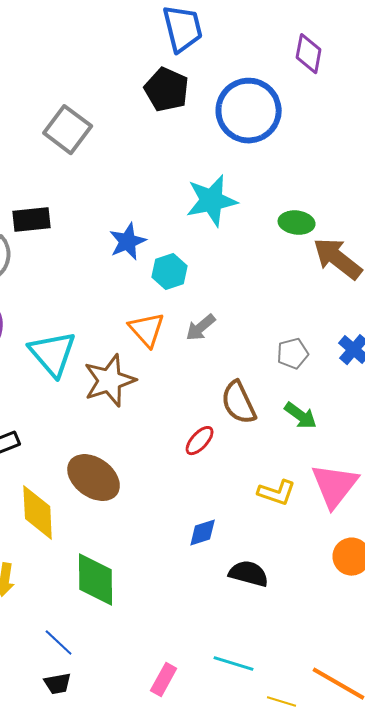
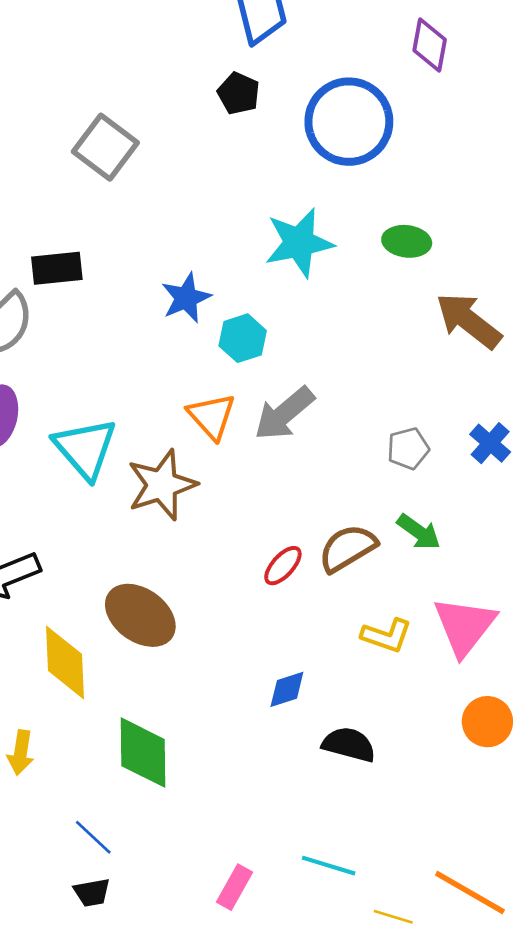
black pentagon: (167, 90) -> (239, 93), size x0.7
green ellipse: (297, 223) -> (407, 241), moved
gray arrow: (201, 328) -> (284, 414), size x1.5
brown semicircle: (239, 403) -> (348, 548), moved, turned 84

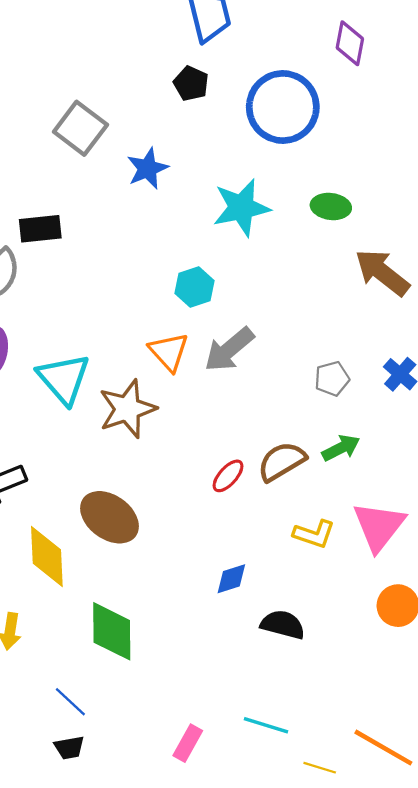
blue star: (186, 298) -> (148, 168), moved
green arrow: (419, 532) -> (341, 448), turned -63

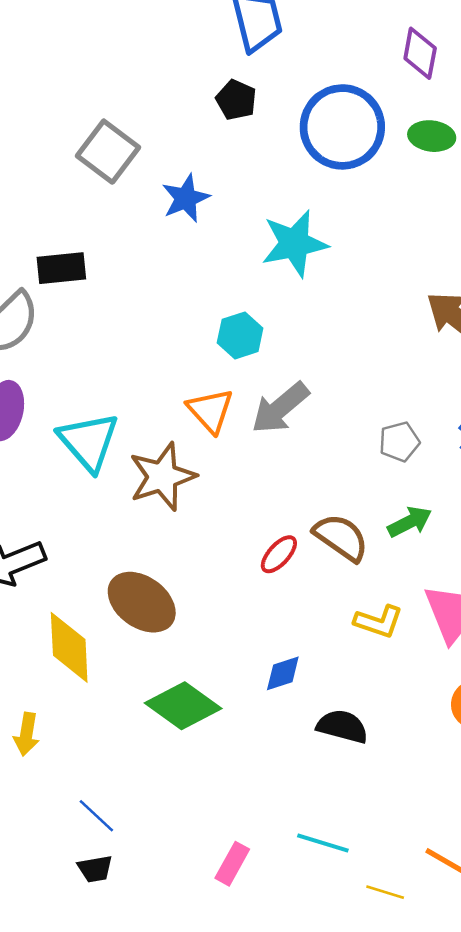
green ellipse: (331, 206) -> (432, 136), moved
brown semicircle: (282, 461) -> (341, 537), turned 66
green diamond: (112, 631) -> (183, 706), moved, turned -54

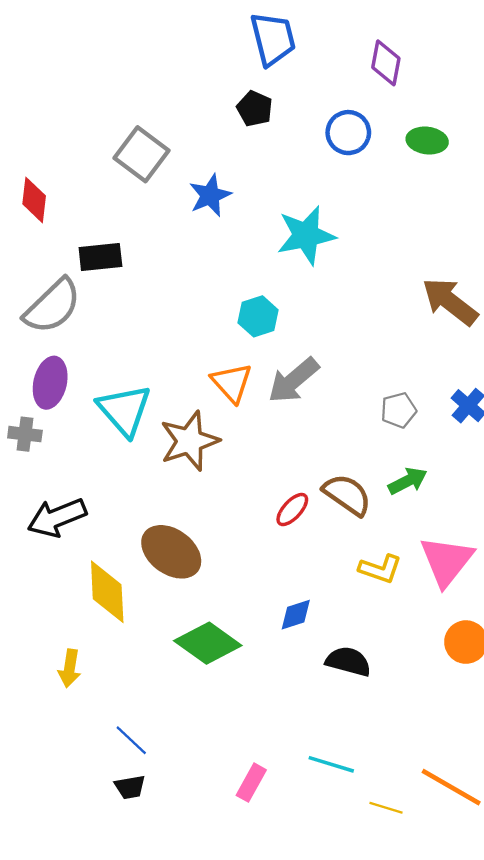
purple diamond: (420, 53) -> (386, 63), moved
blue circle: (342, 127) -> (348, 133), size x0.6

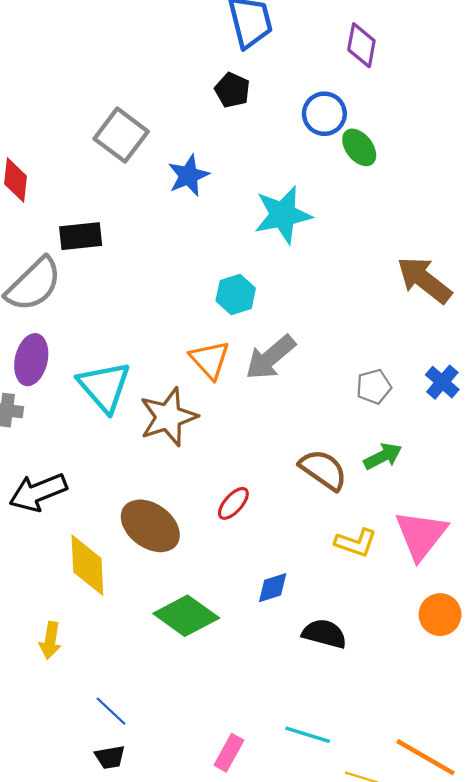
green ellipse: (427, 141) -> (359, 147), moved, turned 45
red ellipse: (292, 510) -> (233, 503), moved

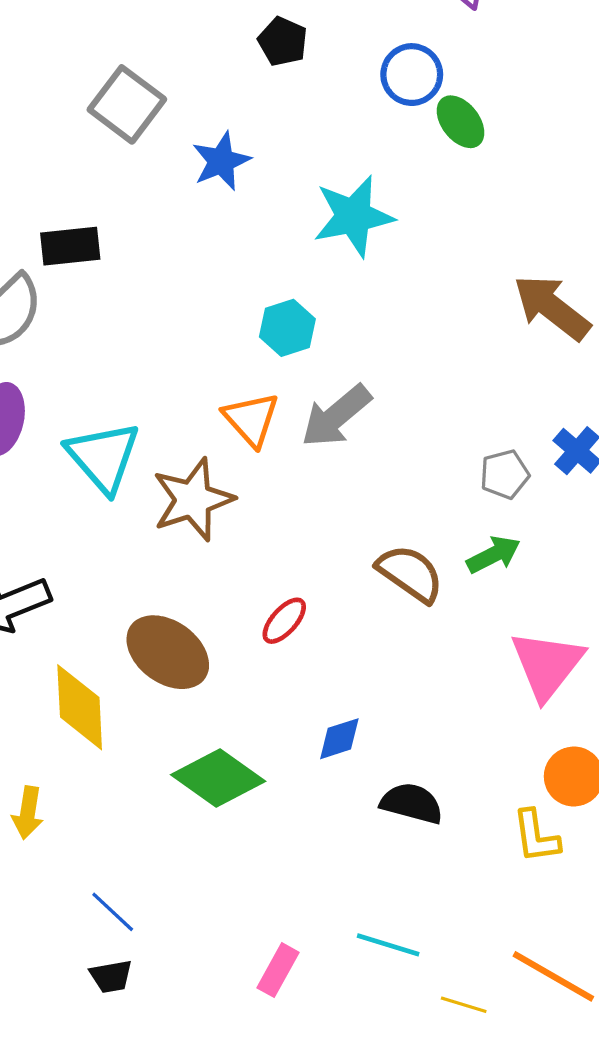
gray pentagon: (374, 387) -> (505, 474), moved
yellow L-shape: (356, 543) -> (536, 836), moved, turned 63

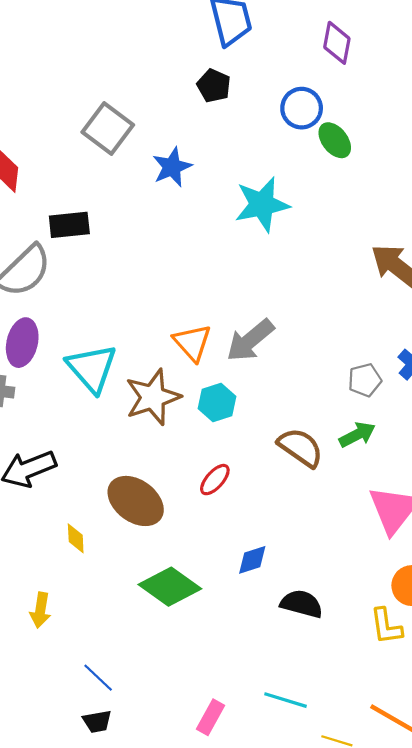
cyan hexagon: (287, 328) -> (217, 403), moved
yellow diamond: (80, 707) -> (76, 538), size x0.5

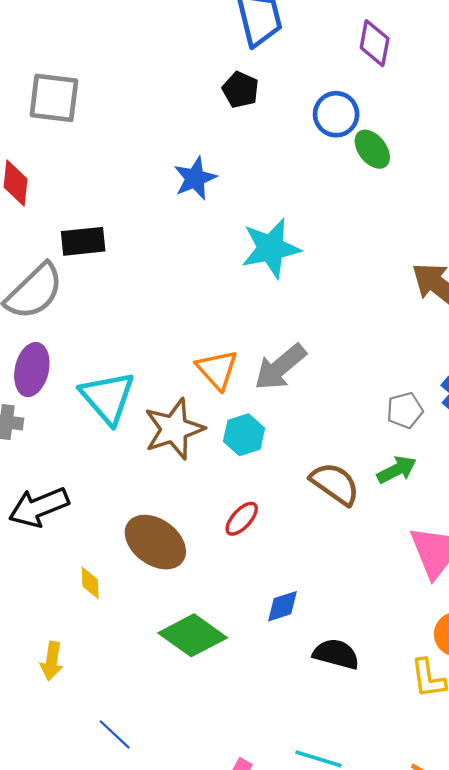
gray square: (108, 128) -> (54, 98), moved, turned -30
cyan star: (262, 204) -> (271, 248), moved

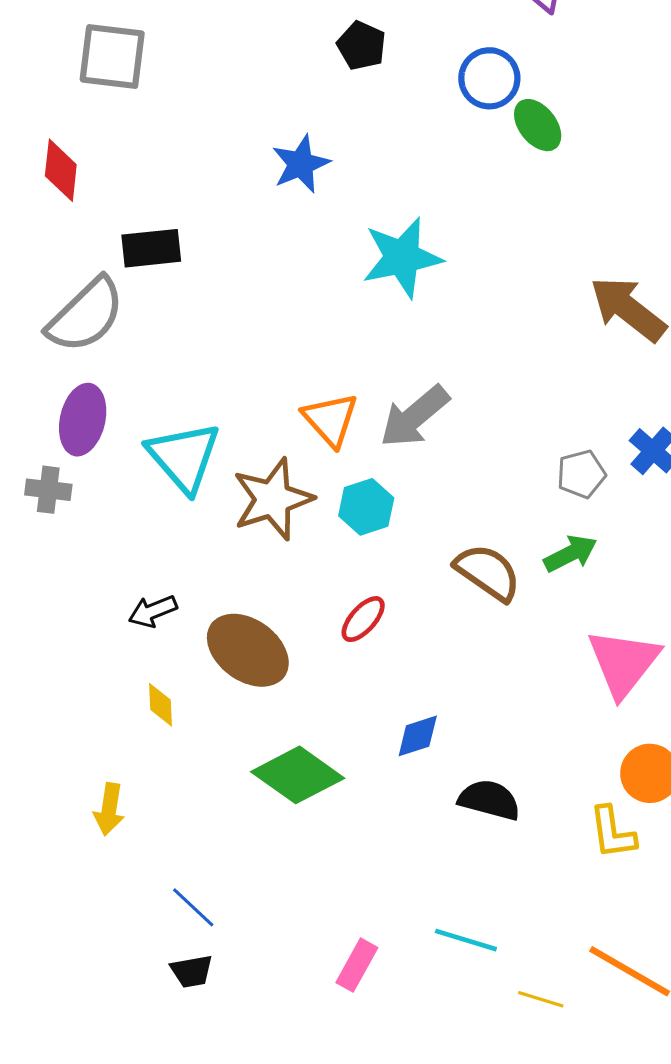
black arrow: (39, 507) -> (153, 611), moved, size x0.6

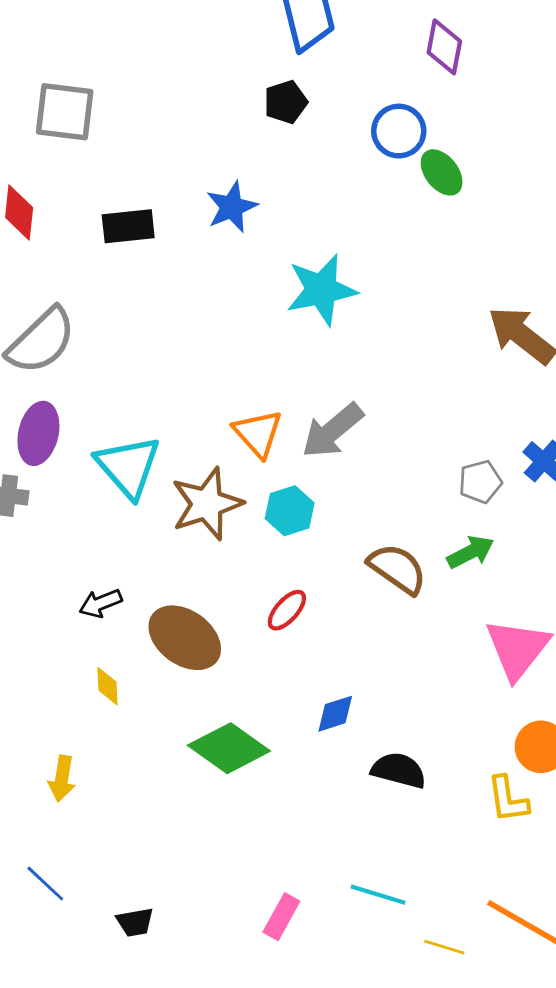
black pentagon: (362, 46) -> (286, 102), turned 30
black rectangle: (151, 248) -> (128, 226), moved
blue line: (193, 907) -> (45, 884), moved

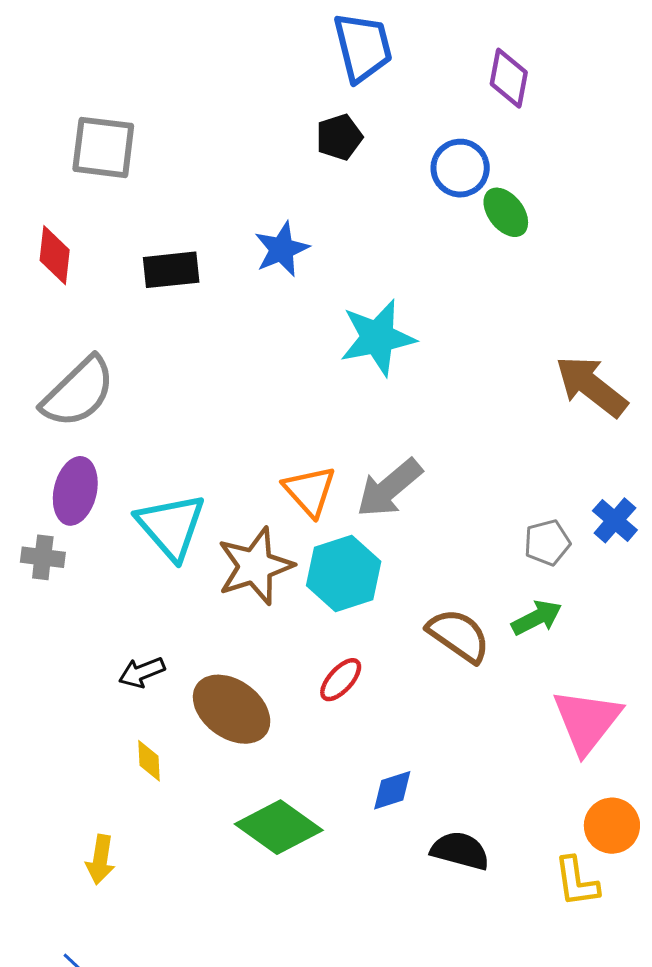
cyan hexagon: (290, 511) -> (344, 574), size x1.4

